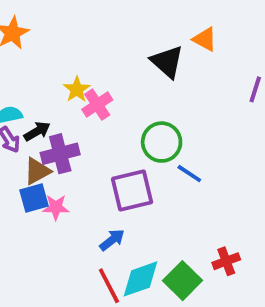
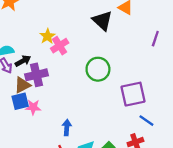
blue line: (189, 174) -> (146, 121), moved
purple square: (132, 190) -> (133, 94), moved
blue arrow: (112, 240) -> (67, 128), turned -49

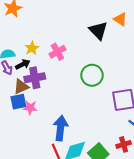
yellow star: (47, 36) -> (32, 48), moved
blue arrow: (67, 128) -> (60, 128), size x1.6

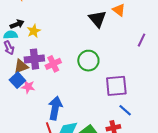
pink cross: (57, 52) -> (53, 64), moved
black arrow: (23, 64) -> (17, 24), moved
blue square: (18, 102) -> (17, 80), turned -35

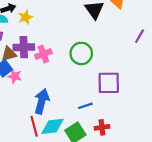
blue line: (125, 110) -> (85, 106), moved, turned -64

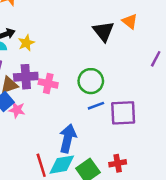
pink cross: (43, 54) -> (48, 83), turned 35
blue arrow: (42, 101) -> (68, 138), moved
blue line: (85, 106) -> (96, 106), moved

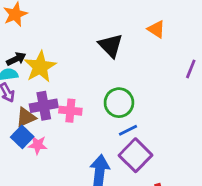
black triangle: (104, 31) -> (111, 46), moved
yellow star: (26, 43) -> (40, 67), size x1.6
purple square: (123, 113) -> (135, 155), moved, turned -36

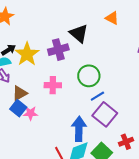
purple cross: (44, 106) -> (58, 50), moved

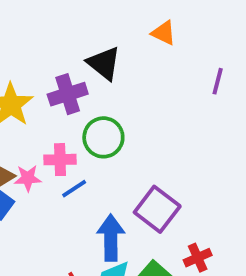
green circle: (89, 76) -> (103, 137), moved
blue line: (97, 96) -> (74, 189), moved
pink star: (30, 113) -> (28, 178), moved

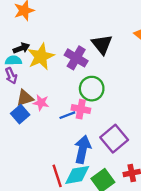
purple cross: (68, 94) -> (76, 58), turned 35
pink cross: (60, 160) -> (81, 109), moved

